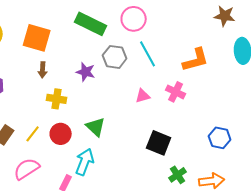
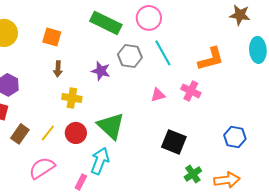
orange square: (37, 38) -> (52, 37), size x0.7
green triangle: (96, 127) -> (111, 126), size x1.4

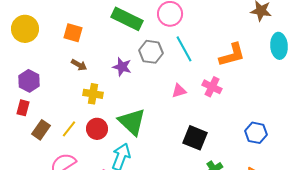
brown arrow: (58, 69) -> (79, 65), turned -63

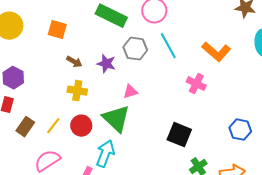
orange L-shape: (232, 55) -> (216, 52), turned 56
brown arrow: (79, 65) -> (74, 62), moved
pink triangle: (179, 91) -> (130, 92), moved

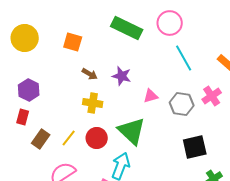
gray hexagon: (135, 49) -> (182, 104), moved
pink cross: (196, 84) -> (212, 96), turned 30
pink triangle: (130, 92) -> (151, 96), moved
black square: (179, 135) -> (195, 147), turned -35

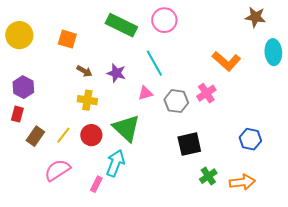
cyan line: (184, 58) -> (154, 63), moved

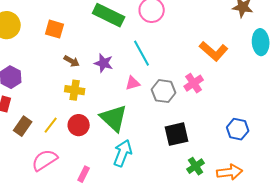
cyan arrow: (115, 163) -> (123, 153), moved

